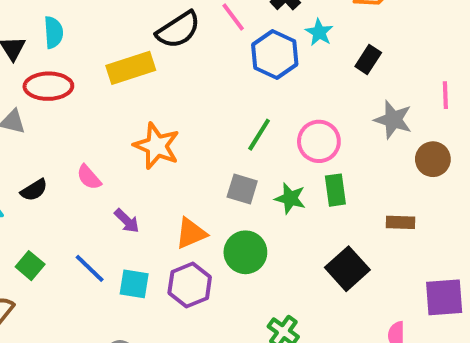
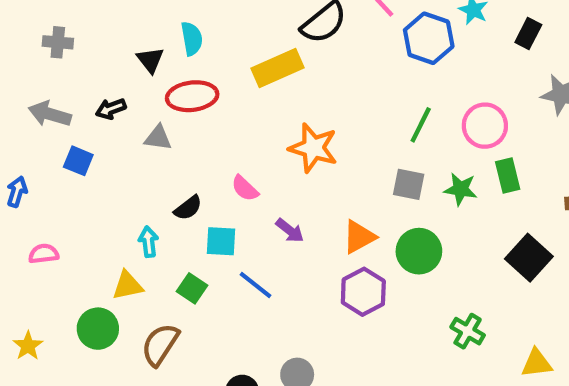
cyan square: (134, 284) -> (221, 241), moved

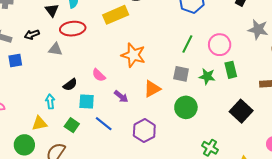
blue square: (78, 161) -> (15, 61), turned -32
orange triangle: (359, 237) -> (152, 89), moved
purple hexagon: (363, 292) -> (144, 131), moved

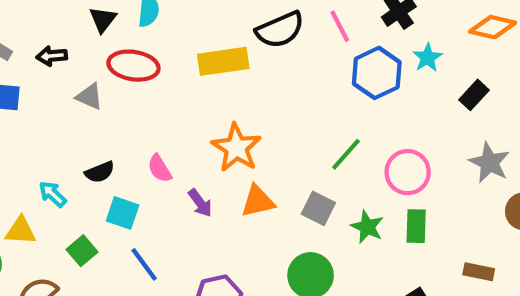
orange triangle: (152, 89) -> (258, 201), moved
purple arrow: (121, 96) -> (200, 203), moved
cyan arrow: (50, 101) -> (53, 194), turned -56

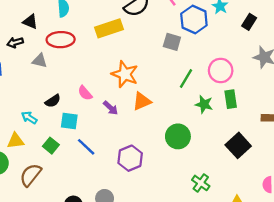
black triangle: (103, 20) -> (30, 22), moved, turned -35
green line: (346, 154) -> (186, 79), moved
gray square: (318, 208) -> (172, 42), moved

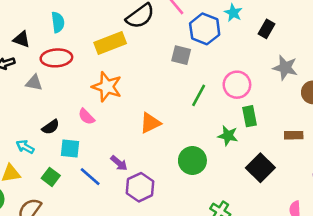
orange star: (125, 74) -> (107, 87), moved
green star: (204, 104) -> (228, 136), moved
purple arrow: (111, 108) -> (119, 163), moved

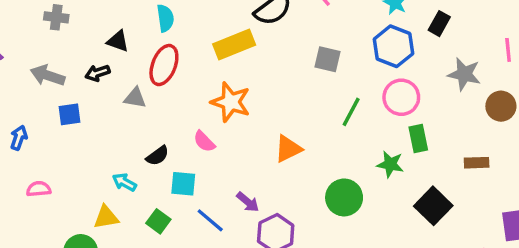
blue hexagon: (205, 29) -> (393, 46), moved
red ellipse: (56, 58) -> (164, 65), turned -64

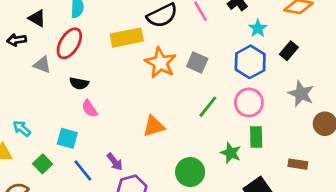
orange star: (231, 102) -> (160, 63), moved
black semicircle: (157, 156) -> (79, 83), moved, turned 36

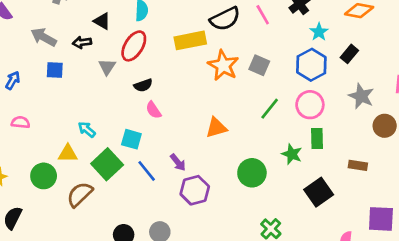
gray triangle: (42, 65) -> (107, 67), turned 42
black semicircle: (79, 83) -> (143, 85), turned -30
green square: (43, 164) -> (107, 164), size x1.6

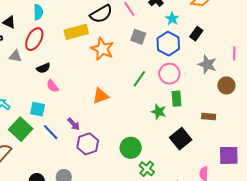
gray square: (259, 65) -> (138, 37), moved
gray triangle: (107, 67) -> (15, 56), turned -48
green circle: (252, 173) -> (131, 148), moved

